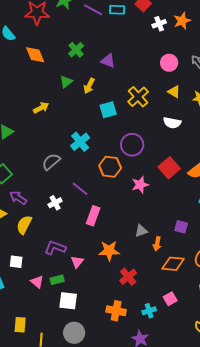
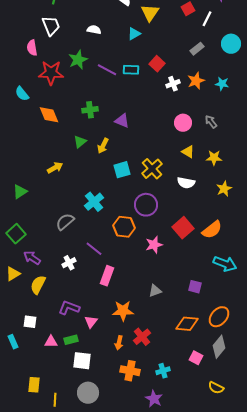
green cross: (76, 50) -> (90, 110), turned 35
yellow cross: (138, 97) -> (152, 169), moved
orange arrow: (157, 244) -> (119, 343), moved
pink triangle: (37, 282) -> (51, 342), turned -40
pink square: (170, 299) -> (196, 358), moved, turned -32

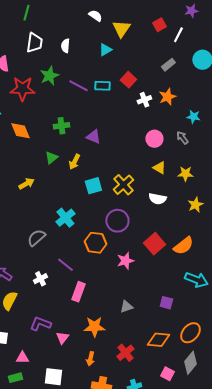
white trapezoid: (51, 26) -> (34, 43), moved, turned 30
white semicircle: (94, 30) -> (65, 46), turned -96
cyan star: (222, 84) -> (193, 117), moved
red cross: (142, 337) -> (125, 353), moved
green rectangle: (71, 340) -> (15, 378), moved

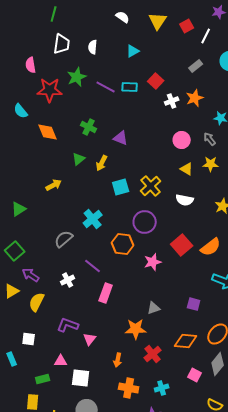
yellow triangle: (121, 29) -> (158, 21), moved
green cross: (61, 126) -> (89, 127), turned 35
yellow star: (185, 174) -> (211, 164), moved
orange star: (94, 327) -> (136, 329), moved
pink triangle: (22, 358) -> (61, 361), moved

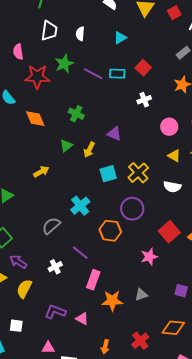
white cross: (172, 101) -> (144, 100), moved
purple triangle: (121, 138) -> (114, 134), moved
pink star: (153, 262) -> (149, 257), moved
orange star: (136, 329) -> (112, 301), moved
pink triangle: (90, 339) -> (82, 319), moved, turned -40

